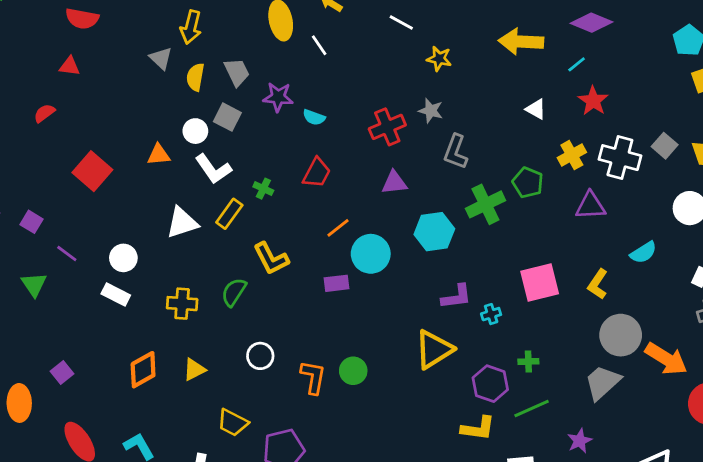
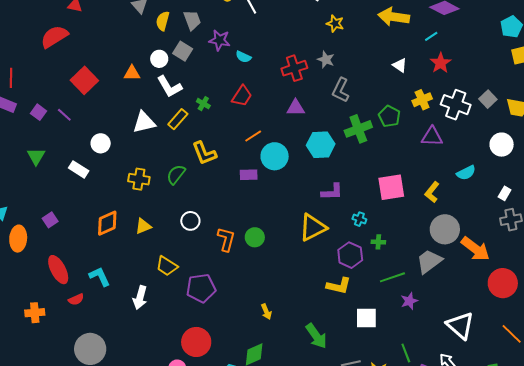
red semicircle: (44, 113) -> (54, 37), size x1.8
purple line: (67, 254) -> (64, 115), moved
white rectangle: (116, 294) -> (79, 169), moved
cyan cross: (491, 314) -> (359, 219), moved, turned 32
green line: (532, 409) -> (392, 277), moved

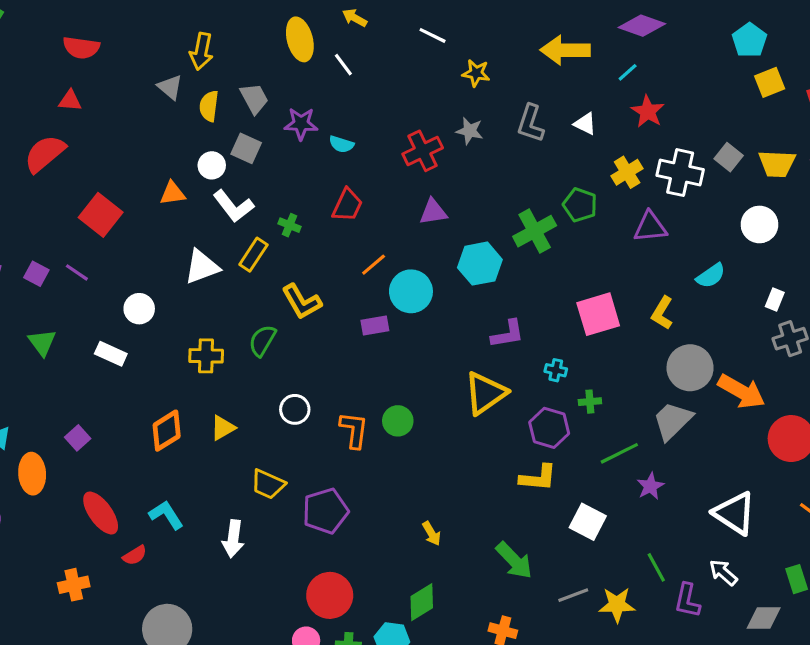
gray L-shape: (341, 90) -> (530, 123), moved
white square: (366, 318) -> (588, 522), turned 35

